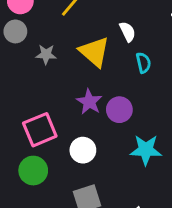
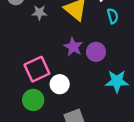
white circle: (83, 150) -> (60, 84), moved

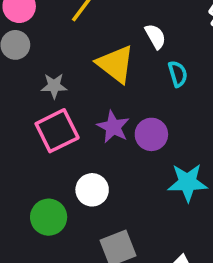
gray star: (39, 13) -> (54, 86), moved
pink square: (37, 69) -> (57, 131), moved

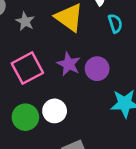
gray star: (54, 86) -> (25, 21), moved, turned 30
green circle: (49, 217) -> (25, 117), moved

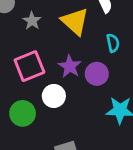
cyan semicircle: (115, 23) -> (113, 43), moved
white circle: (55, 111) -> (54, 96), moved

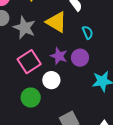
gray star: (32, 21) -> (24, 28), size x1.6

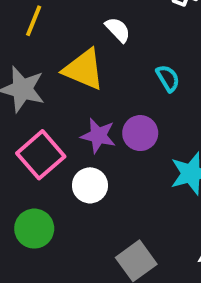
cyan semicircle: (88, 32) -> (168, 78), moved
green circle: (31, 97) -> (34, 229), moved

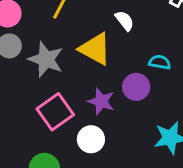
cyan semicircle: (168, 78) -> (160, 62), turned -55
purple circle: (140, 133) -> (136, 87), moved

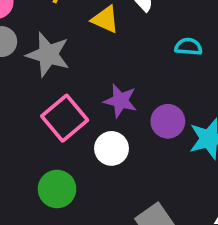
yellow triangle: (95, 49) -> (105, 19), moved, size x0.7
purple circle: (136, 87) -> (168, 121), moved

